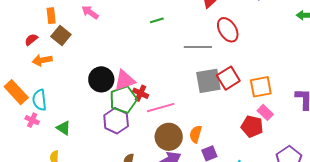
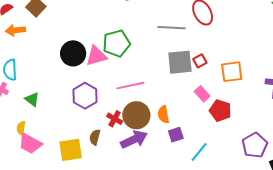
red square: (228, 78) -> (200, 61), size x0.6
red cross: (141, 93) -> (115, 119), moved
green pentagon: (123, 100) -> (116, 43), moved
pink rectangle: (265, 112) -> (202, 94), moved
orange semicircle: (196, 134) -> (163, 114), turned -30

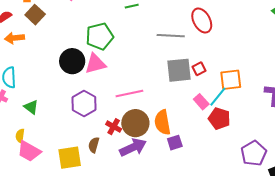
green pentagon: (116, 43) -> (100, 36), moved
orange semicircle: (163, 114) -> (162, 122), size x1.4
cyan line: (199, 152) -> (218, 97), moved

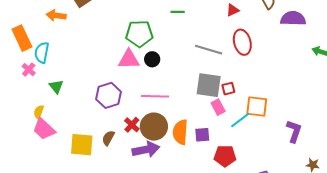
black circle: (72, 61) -> (152, 59), moved, size x0.6
pink rectangle: (201, 102) -> (218, 107), moved
red pentagon: (219, 119) -> (225, 156), moved, turned -30
purple square: (175, 143) -> (202, 135), moved

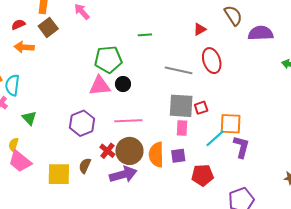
pink rectangle: (218, 107) -> (182, 128), moved, turned 35
purple L-shape: (294, 131) -> (241, 147), moved

